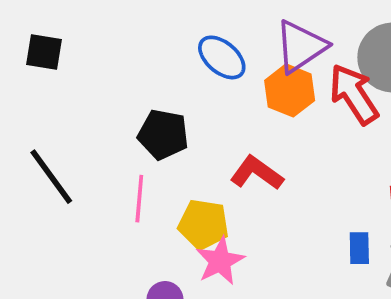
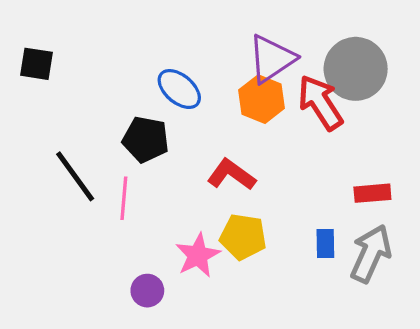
blue ellipse: (222, 57) -> (179, 89), moved
black line: (51, 177) -> (75, 176), moved
yellow pentagon: (203, 224) -> (243, 237), moved

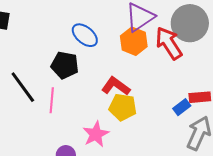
yellow pentagon: (243, 237) -> (123, 107), moved
blue rectangle: (325, 244) -> (182, 107), moved, turned 54

